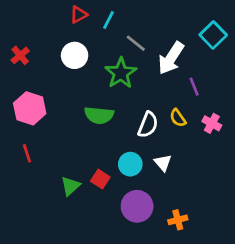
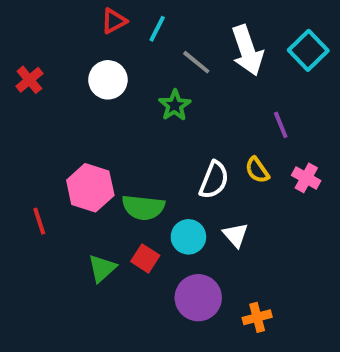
white arrow: (171, 58) -> (247, 50), moved, turned -52
green star: (121, 73) -> (175, 105), size x0.7
pink hexagon: (30, 108) -> (90, 188), moved
green semicircle: (99, 115) -> (143, 207), moved

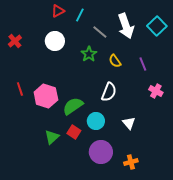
yellow semicircle: (257, 170) -> (115, 61), moved
green semicircle: (143, 207) -> (73, 106), turned 140
red line: (39, 221) -> (20, 89), moved
white triangle: (236, 235) -> (129, 123), moved

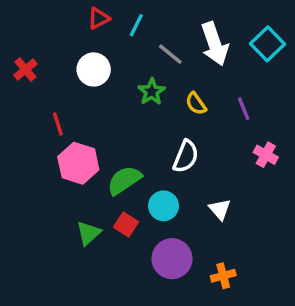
red line: (20, 89) -> (58, 124), moved

